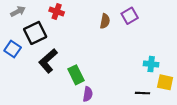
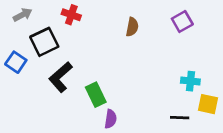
purple square: (130, 16) -> (182, 22), moved

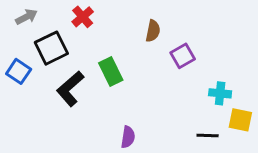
red cross: (71, 15) -> (83, 17), turned 30
purple square: (182, 22) -> (183, 56), moved
green rectangle: (96, 95) -> (111, 71), moved

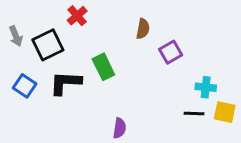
gray arrow: (26, 17) -> (16, 36), moved, turned 96
blue square: (19, 71) -> (25, 86), moved
black L-shape: (70, 89) -> (65, 83), turned 44
black line: (208, 136) -> (194, 114), moved

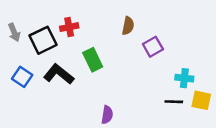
red cross: (77, 16) -> (69, 27), moved, turned 30
black L-shape: (65, 83) -> (59, 74), turned 36

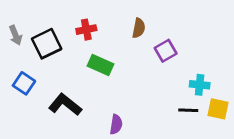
red cross: (69, 27) -> (86, 30), moved
green rectangle: (93, 60) -> (100, 65), turned -40
black L-shape: (59, 74) -> (65, 105), moved

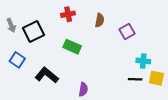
red cross: (86, 30) -> (68, 14), moved
purple square: (166, 51) -> (127, 31), moved

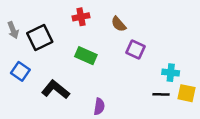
brown semicircle: (100, 20) -> (119, 24), turned 128
purple square: (127, 31) -> (136, 50), moved, turned -35

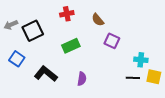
gray arrow: (13, 30) -> (11, 25), turned 88
green rectangle: (86, 56) -> (71, 46), turned -48
purple semicircle: (99, 107) -> (82, 79), moved

